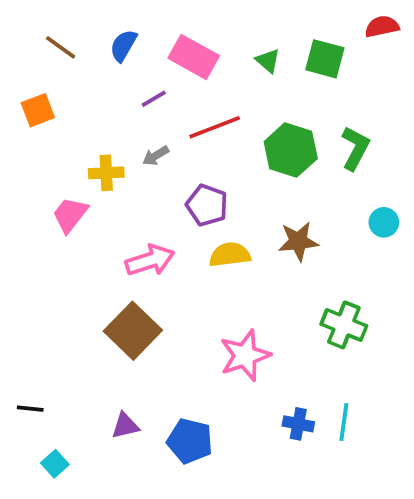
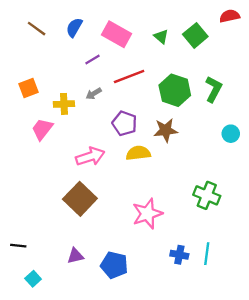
green square: (325, 59) -> (195, 35), turned 35
orange square: (38, 110) -> (29, 88), moved
brown star: (298, 241) -> (166, 130), moved

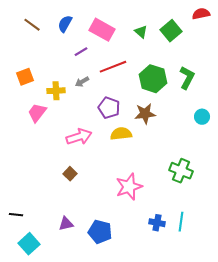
brown square: (80, 199) -> (70, 174), size x0.5
cyan square: (33, 279) -> (29, 244), size x1.5

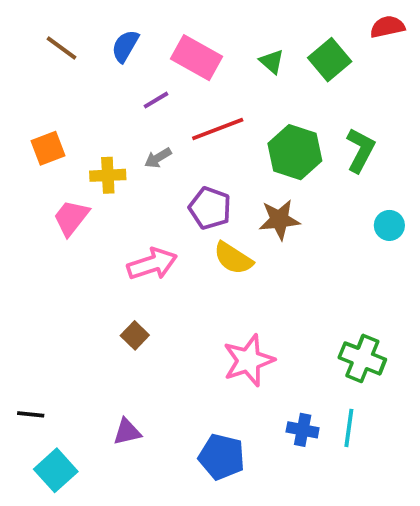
yellow semicircle: (121, 134) -> (233, 258), turned -140
green cross: (181, 171) -> (362, 358), moved
blue pentagon: (100, 232) -> (222, 457), moved

